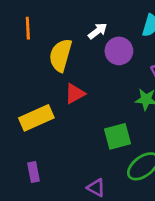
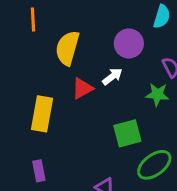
white arrow: (98, 31) -> (112, 76), moved
yellow rectangle: (36, 118) -> (42, 114), turned -56

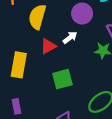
green square: (127, 133) -> (62, 79), moved

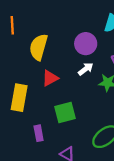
white arrow: (70, 38) -> (86, 69), moved
purple rectangle: (17, 106) -> (39, 133), moved

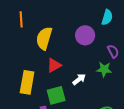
white arrow: (86, 69) -> (79, 79), moved
green square: (65, 113) -> (56, 95), moved

